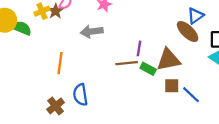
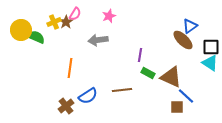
brown triangle: (168, 60) -> (171, 77), moved, turned 35
brown line: (127, 63) -> (122, 90), moved
brown square: (172, 86) -> (177, 107), moved
blue semicircle: (80, 95) -> (88, 96), turned -114

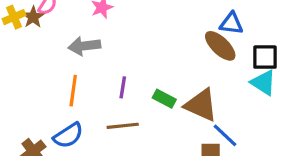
blue triangle: (190, 26) -> (231, 23), turned 42
purple line: (140, 55) -> (123, 87), moved
orange line: (70, 68) -> (73, 91), moved

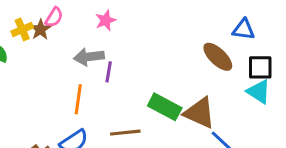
blue triangle: (231, 23) -> (244, 29), moved
purple line: (123, 87) -> (109, 72), moved
green rectangle: (164, 99) -> (165, 107), size x1.5

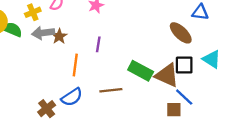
brown star: (40, 29) -> (59, 36), moved
gray arrow: (89, 57) -> (43, 33), moved
black square: (260, 67) -> (184, 65), moved

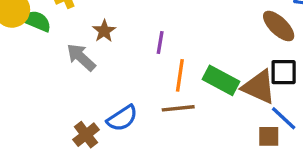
gray arrow: (43, 33) -> (81, 57), moved, turned 50
orange line: (75, 65) -> (180, 75), moved

